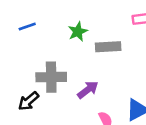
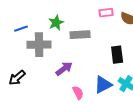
blue line: (27, 27) -> (21, 29), moved
gray cross: (51, 77) -> (39, 45), moved

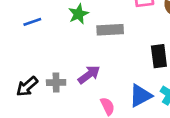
gray cross: (39, 45) -> (56, 83), moved, size x0.6

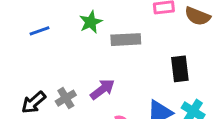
gray cross: (56, 83) -> (66, 98), turned -30

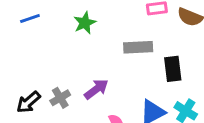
blue line: (40, 31) -> (30, 18), moved
gray rectangle: (126, 40) -> (138, 47), moved

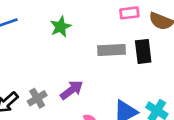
black rectangle: (173, 69) -> (143, 51), moved

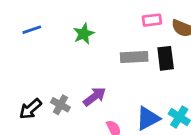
gray cross: (37, 98) -> (60, 105), turned -30

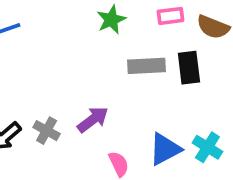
green star: (84, 34) -> (111, 20), moved

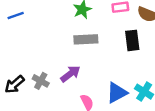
gray rectangle: (146, 66) -> (86, 39), moved

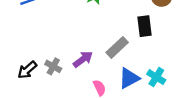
gray rectangle: (86, 39) -> (117, 47), moved, turned -40

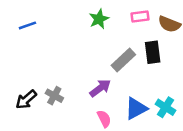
gray rectangle: (117, 47) -> (123, 60), moved
purple arrow: (83, 59) -> (100, 88), moved

